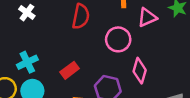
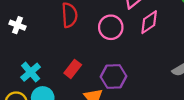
pink diamond: (140, 71) -> (149, 22), moved, turned 55

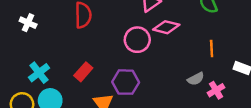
pink diamond: (149, 22) -> (166, 27), turned 45
pink circle: (111, 27) -> (137, 40), moved

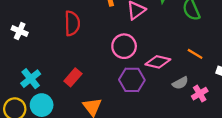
pink diamond: (166, 27) -> (158, 62), moved
orange line: (212, 48) -> (195, 54), turned -56
purple hexagon: (126, 82) -> (132, 80), moved

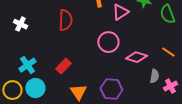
purple hexagon: (132, 80) -> (111, 89), moved
gray semicircle: (180, 83) -> (154, 76), turned -56

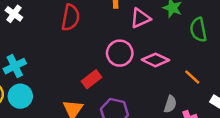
pink diamond: (136, 57) -> (156, 60), moved
red rectangle: (63, 66) -> (92, 79), moved

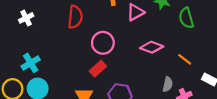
white cross: (14, 14) -> (26, 18), turned 32
pink circle: (120, 53) -> (103, 43), moved

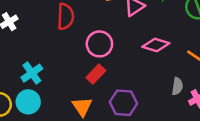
cyan cross: (31, 63) -> (32, 73), moved

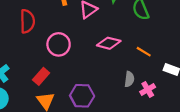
red rectangle: (96, 74) -> (41, 76), moved

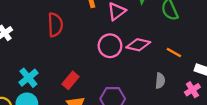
pink circle: (59, 44) -> (110, 46), moved
pink cross: (148, 89) -> (192, 90), moved

